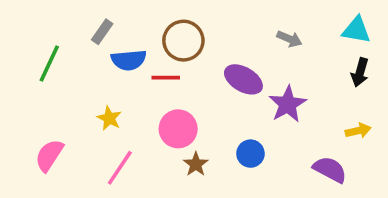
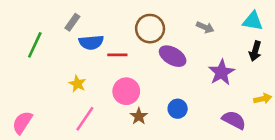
brown circle: (183, 41) -> (150, 29), moved
purple star: (288, 104) -> (221, 72), moved
yellow arrow: (358, 131) -> (263, 99), moved
pink semicircle: (49, 155) -> (22, 122), moved

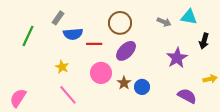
cyan triangle: (253, 21) -> (189, 17), moved
purple ellipse: (173, 56) -> (126, 51), moved, turned -75
brown star: (139, 116) -> (124, 83), moved
pink line: (85, 119) -> (68, 95), turned -75

